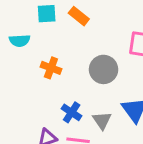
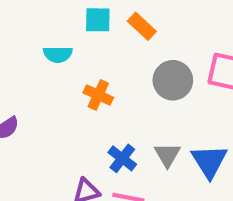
gray circle: (104, 69) -> (173, 80), moved
gray triangle: (102, 121) -> (167, 155), moved

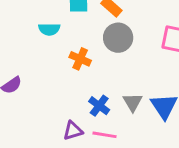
gray circle: (173, 80) -> (118, 38), moved

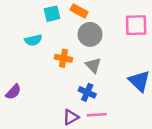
gray triangle: (133, 102) -> (93, 65), moved

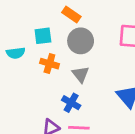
cyan square: (52, 14) -> (43, 36), moved
cyan semicircle: (33, 40) -> (16, 53), moved

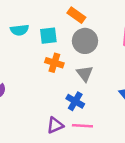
cyan semicircle: (16, 53) -> (19, 30), moved

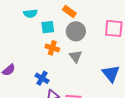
cyan semicircle: (19, 30) -> (30, 13), moved
blue cross: (75, 101) -> (42, 78), moved

